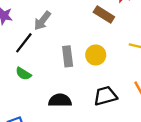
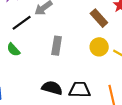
yellow circle: (96, 55) -> (99, 47), moved
black semicircle: (60, 100) -> (52, 88), moved

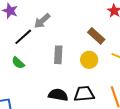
brown rectangle: (99, 18) -> (96, 36), moved
yellow circle: (99, 47) -> (89, 60), moved

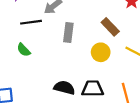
black line: (23, 37) -> (31, 22), turned 30
gray rectangle: (58, 55) -> (68, 33), moved

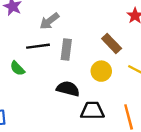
black line: (31, 22) -> (38, 46), moved
black semicircle: (64, 88) -> (68, 89), moved

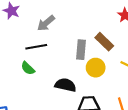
gray rectangle: (66, 50) -> (81, 50), moved
green semicircle: (17, 68) -> (28, 68), moved

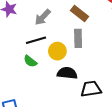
brown rectangle: (104, 42) -> (79, 14), moved
yellow circle: (96, 68) -> (57, 51), moved

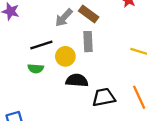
gray arrow: (43, 17) -> (64, 18), moved
green semicircle: (30, 61) -> (36, 68), turned -32

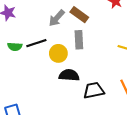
green semicircle: (36, 68) -> (15, 47), moved

